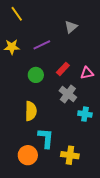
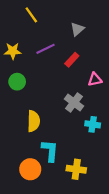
yellow line: (17, 14) -> (31, 15), moved
red rectangle: (63, 69) -> (72, 60), moved
green circle: (36, 75) -> (17, 82), moved

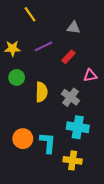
gray triangle: (77, 29) -> (74, 28), turned 48
yellow semicircle: (34, 121) -> (41, 92), moved
cyan cross: (93, 124) -> (78, 127), moved, size x1.5
orange circle: (30, 169) -> (23, 139), moved

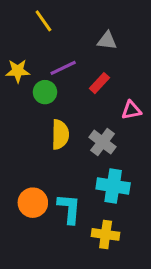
green circle: (17, 77) -> (45, 92), moved

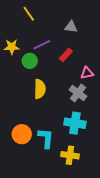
gray cross: (103, 142) -> (78, 93), moved

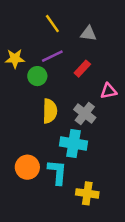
yellow line: (29, 14) -> (52, 24), moved
gray cross: (78, 93) -> (85, 113), moved
cyan cross: (75, 123) -> (74, 143), moved

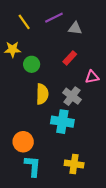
yellow line: (52, 24) -> (24, 22), moved
purple line: (52, 56) -> (54, 18), moved
cyan L-shape: (57, 172) -> (33, 166), moved

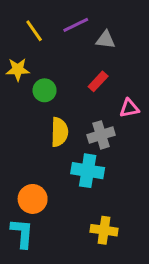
gray cross: (72, 96) -> (101, 135), turned 36
cyan L-shape: (33, 166) -> (22, 233), moved

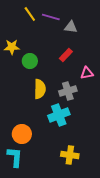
purple line: (76, 25) -> (51, 17), turned 42
yellow line: (34, 31) -> (30, 14), moved
cyan cross: (88, 171) -> (59, 115), turned -30

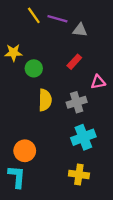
cyan cross: (59, 115) -> (83, 137), moved

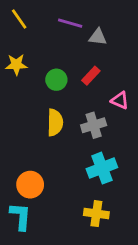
yellow line: (34, 15) -> (19, 19), moved
green circle: (34, 68) -> (56, 80), moved
pink triangle: (98, 82) -> (120, 100), turned 35

